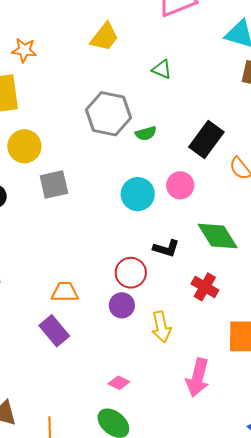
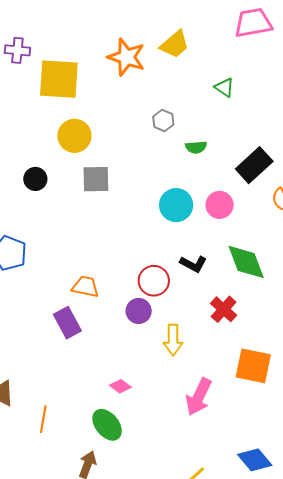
orange star: (24, 50) -> (126, 57), moved, size x1.5
gray hexagon: (108, 114) -> (163, 121), size x0.5

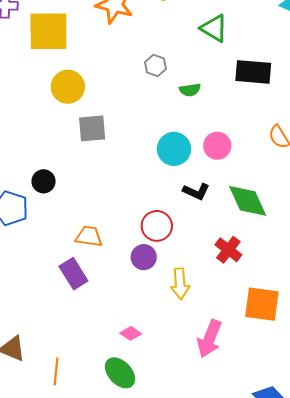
green triangle: (224, 87) -> (214, 28), size x1.4
black rectangle: (254, 165) -> (253, 72), moved, turned 51
black circle: (35, 179) -> (44, 181), moved
black L-shape: (193, 264) -> (196, 191), moved

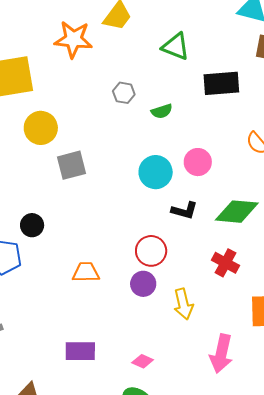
green diamond: (248, 201) -> (237, 212), turned -51
purple rectangle: (73, 274) -> (80, 351), moved, turned -48

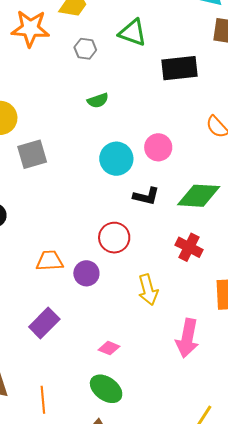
gray hexagon: (124, 93) -> (85, 49), moved
green semicircle: (162, 111) -> (98, 101), moved
purple circle: (143, 284) -> (86, 273), moved
purple rectangle: (80, 351) -> (44, 323), moved, turned -44

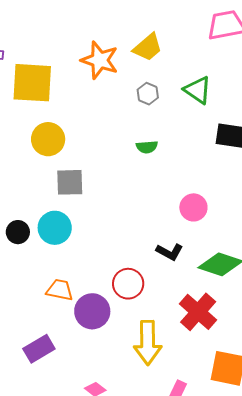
cyan circle: (116, 159) -> (55, 228), moved
red cross: (189, 247) -> (198, 312), size x1.4
purple circle: (86, 273) -> (92, 311), size x1.4
yellow arrow: (148, 290) -> (148, 343), size x1.4

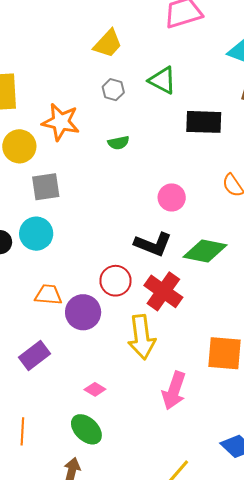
orange star: (100, 60) -> (61, 122), moved
black L-shape: (170, 252) -> (153, 244), size x1.4
red cross: (198, 312) -> (163, 291), moved

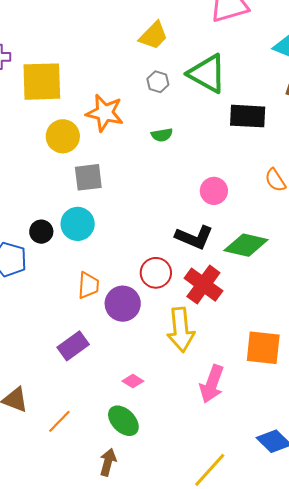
green triangle: (162, 80) -> (207, 74), size x1.4
orange trapezoid: (48, 295) -> (88, 285), turned 88
orange line: (22, 431) -> (59, 421), turned 40

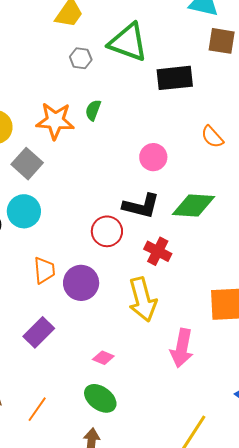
orange star: (105, 113) -> (55, 121), moved
green semicircle: (162, 135) -> (93, 110), turned 130
gray square: (88, 177) -> (27, 164), turned -32
red circle: (156, 273) -> (107, 231), moved
red cross: (203, 285) -> (158, 251), size x0.7

